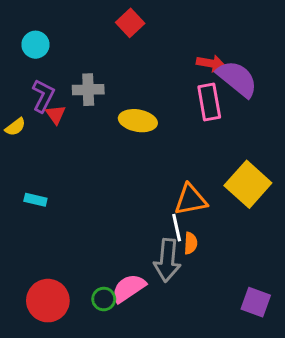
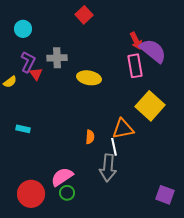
red arrow: (211, 63) -> (136, 41), turned 54
yellow square: (248, 184) -> (150, 106), moved
orange semicircle: (191, 243) -> (90, 137), moved
pink semicircle: (129, 288) -> (62, 177), moved

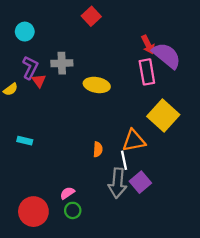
pink semicircle: (62, 177) -> (67, 193), size x0.6
purple square: (165, 195) -> (140, 182), moved, turned 30

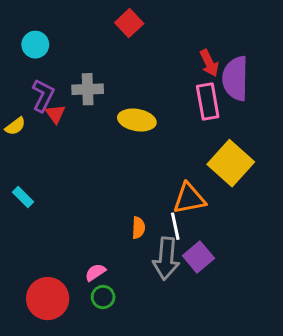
purple semicircle: (167, 56) -> (235, 78), turned -128
cyan rectangle: (25, 141) -> (23, 197), moved, turned 32
orange semicircle: (98, 149) -> (138, 228), moved

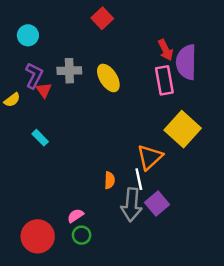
yellow ellipse: (137, 120) -> (108, 78), moved, turned 48
cyan rectangle: (23, 197) -> (40, 138), moved
orange triangle: (189, 199) -> (150, 157), turned -32

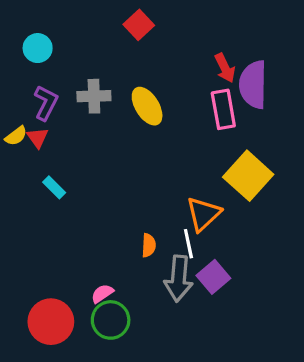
red triangle: (44, 90) -> (38, 138), moved
green circle: (82, 235) -> (111, 320), size x1.5

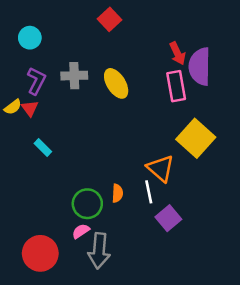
orange triangle: (203, 214) -> (161, 168), turned -36
gray arrow: (179, 279) -> (99, 251), moved
green circle: (111, 320) -> (87, 204), moved

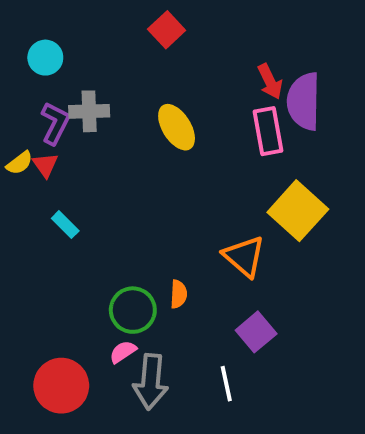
gray cross: (74, 76) -> (89, 111), moved
white line: (149, 192) -> (226, 384), moved

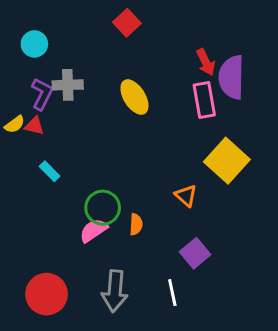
red triangle: (45, 165) -> (34, 126), turned -40
orange triangle: (244, 256) -> (186, 196), size x0.7
green circle: (133, 310) -> (103, 208), moved
pink semicircle: (123, 352) -> (94, 230), moved, size x1.4

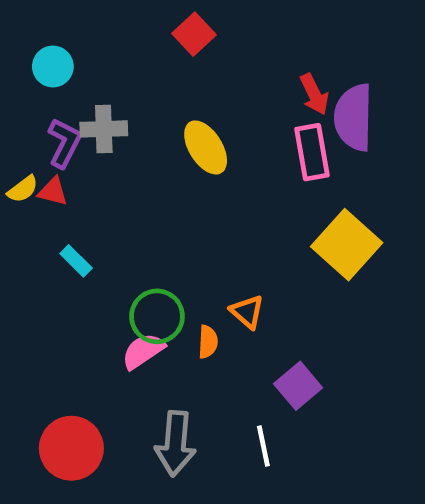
orange triangle: (186, 196) -> (247, 312), moved

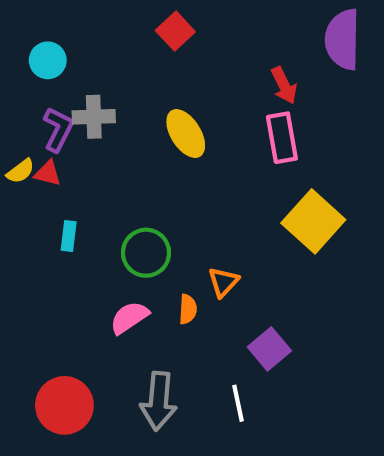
purple semicircle: (354, 117) -> (343, 39), moved
cyan rectangle: (76, 261) -> (69, 236), turned 52
orange triangle: (247, 312) -> (223, 282), turned 32
green circle: (157, 316) -> (146, 253), moved

